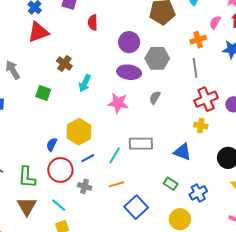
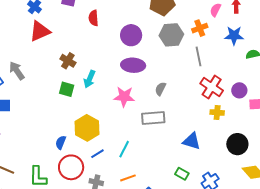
gray hexagon: (157, 58) -> (171, 35), moved
green square: (43, 93) -> (67, 89), moved
red cross: (206, 99) -> (212, 87), turned -30
yellow cross: (201, 126) -> (217, 113), moved
gray rectangle: (141, 144) -> (153, 118), moved

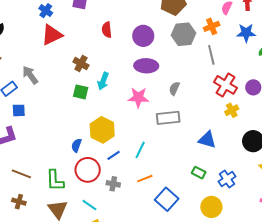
red semicircle: (93, 18) -> (107, 30), moved
yellow cross: (217, 113) -> (232, 110), turned -32

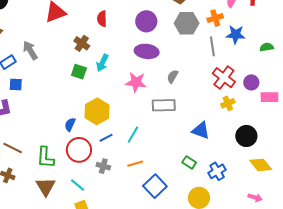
red semicircle: (107, 30) -> (102, 19), moved
blue star: (246, 33) -> (236, 35), moved

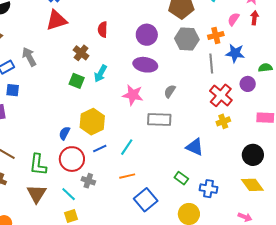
purple circle: (251, 82) -> (248, 84), moved
black circle: (246, 136) -> (253, 155), moved
gray cross: (103, 166) -> (88, 181), moved
blue cross: (217, 171) -> (208, 189), turned 36

